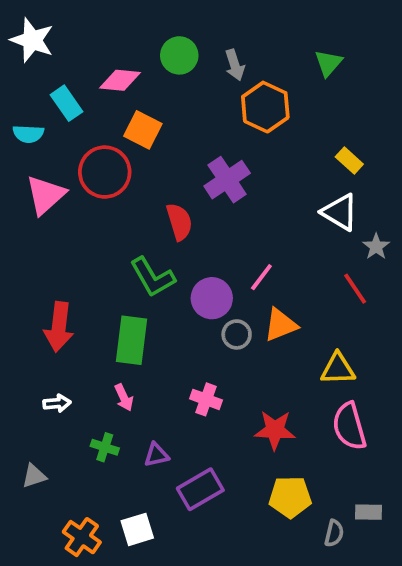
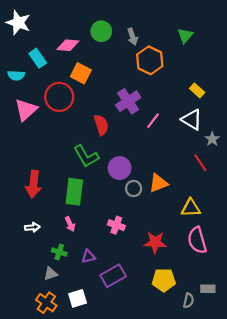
pink line: (261, 277) -> (153, 121), moved
gray triangle: (34, 476) -> (51, 274), moved

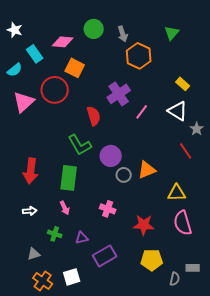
white star: (18, 23) -> (15, 30), moved, size x0.7
cyan semicircle: (16, 75) -> (15, 70), turned -42
gray triangle: (51, 274) -> (34, 254), moved

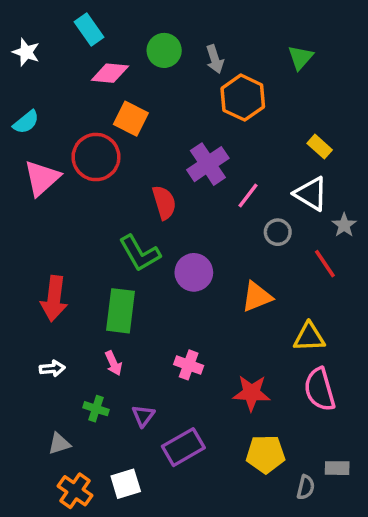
cyan rectangle: (35, 54) -> (89, 29), moved
gray circle: (124, 175) -> (278, 232), moved
purple triangle: (82, 238) -> (143, 416), turned -40

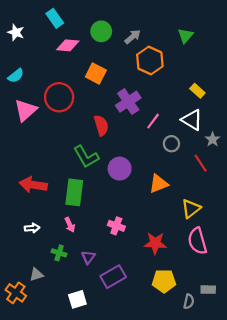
gray arrow: (215, 59) -> (133, 37), turned -112
orange square: (131, 119) -> (96, 73), moved
red arrow: (54, 299) -> (33, 185), turned 92
yellow triangle: (309, 337) -> (191, 209), turned -36
orange cross: (75, 491) -> (16, 293), moved

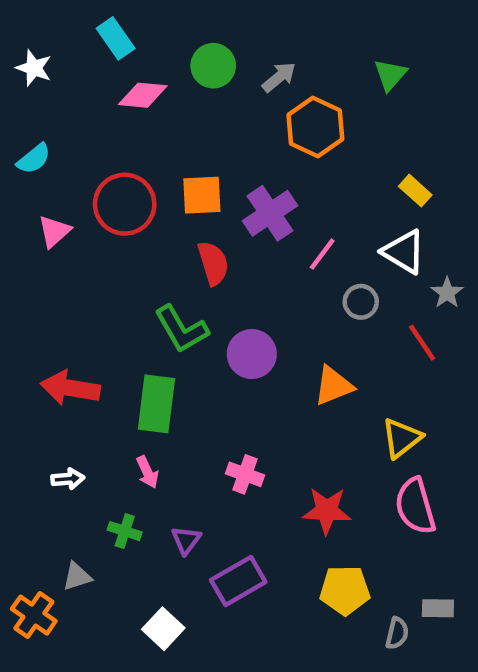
orange square: (96, 73) -> (202, 195), moved, turned -30
pink triangle: (26, 110) -> (54, 231), size x0.7
white square: (77, 299) -> (163, 629), turned -30

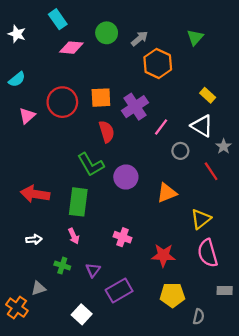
gray rectangle: (438, 608) -> (225, 291), moved

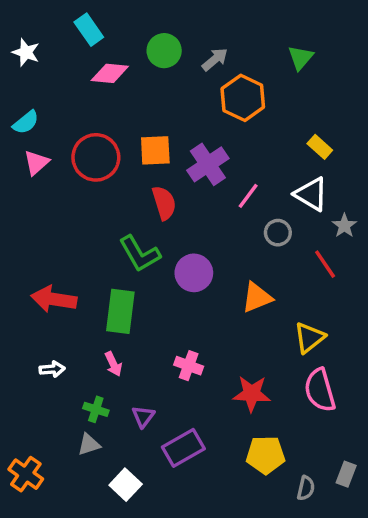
pink triangle: (27, 116) -> (36, 163), moved
gray triangle: (38, 288) -> (89, 444), moved
gray rectangle: (225, 291) -> (346, 474), moved, turned -70

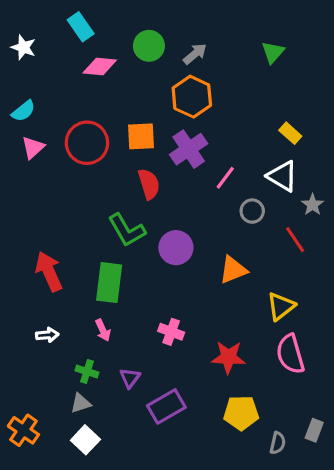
orange hexagon: (243, 98) -> (192, 97), moved
red arrow: (54, 299) -> (49, 271), turned 57
white square: (126, 485) -> (85, 440), moved

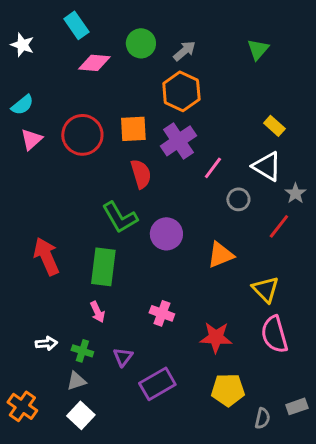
red line: (295, 240) -> (279, 226), turned 72
yellow triangle: (281, 306) -> (265, 289), turned -36
white arrow: (47, 335) -> (46, 343), moved
gray rectangle: (314, 430) -> (297, 406), turned 50

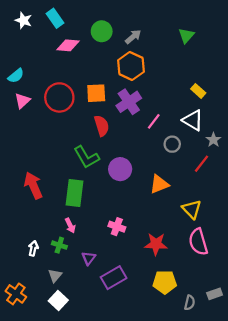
white star: (22, 45) -> (24, 20), moved
white arrow: (46, 343) -> (33, 248), turned -72
green cross: (82, 351) -> (59, 245), moved
gray triangle: (76, 381) -> (55, 275), turned -32

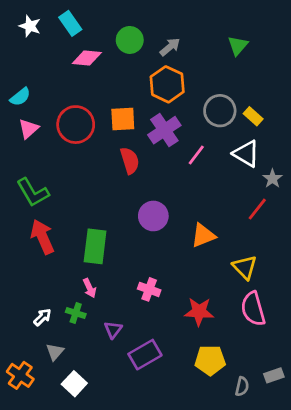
gray circle: (172, 144) -> (220, 111), moved, size x1.5
green L-shape: (86, 157) -> (33, 192), moved
white arrow: (33, 248) -> (42, 317), turned 32
gray triangle: (55, 275) -> (55, 352), moved

